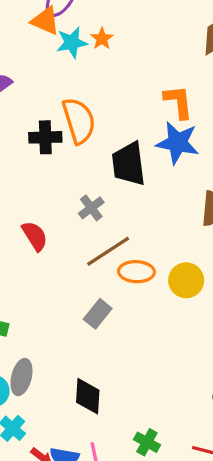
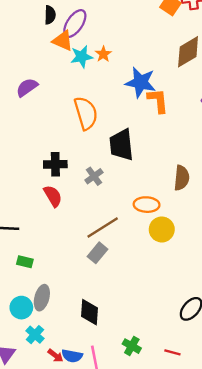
black cross: (45, 137) -> (55, 164), moved
blue star: (178, 143) -> (141, 82), moved
brown line: (108, 251) -> (103, 227), moved
orange ellipse: (136, 272) -> (147, 205), moved

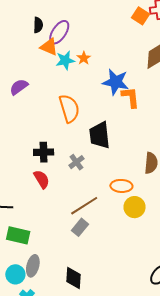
green rectangle: (25, 262) -> (18, 235), size x1.6

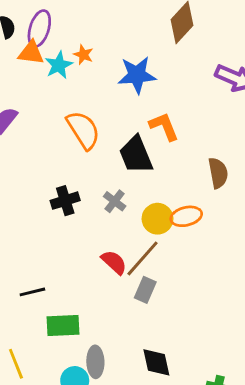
orange L-shape: (130, 97) -> (164, 126), moved
red semicircle: (42, 179) -> (114, 262), moved
yellow circle: (135, 207) -> (158, 219), moved

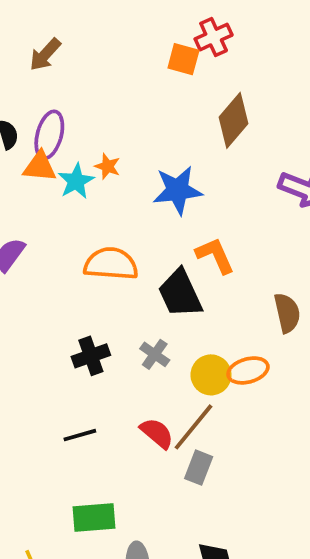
orange semicircle: (83, 130) -> (111, 264), turned -51
black line: (32, 292) -> (80, 435), moved

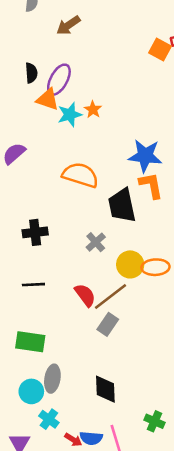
blue star: (178, 190) -> (145, 156), moved
black cross: (91, 356) -> (35, 232), moved

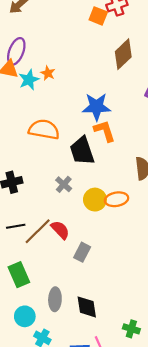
brown line: (111, 297) -> (38, 231), moved
green rectangle: (30, 342) -> (19, 275), turned 65
gray ellipse: (52, 379) -> (55, 299), moved

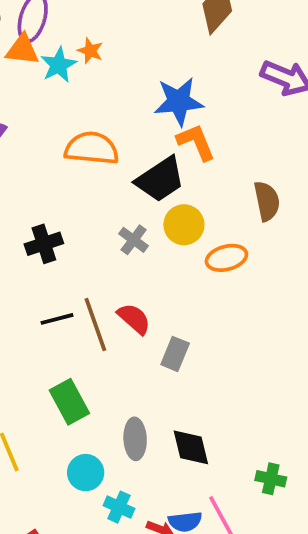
black trapezoid: (82, 151) -> (160, 179), turned -100
yellow circle: (95, 200) -> (184, 225), moved
brown line: (38, 231) -> (95, 324), turned -60

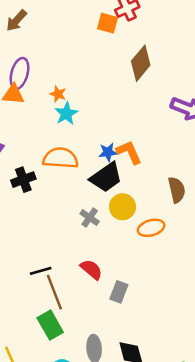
cyan star: (59, 65) -> (66, 114), moved
blue star: (179, 101) -> (108, 152), moved, size x0.6
black cross: (44, 244) -> (23, 180), moved
brown line: (95, 324) -> (54, 292), moved

